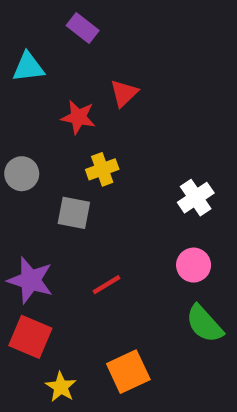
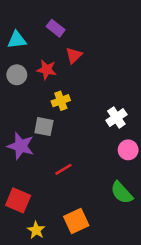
purple rectangle: (83, 28) -> (56, 28), moved
gray circle: (22, 174) -> (17, 75), moved
pink circle: (194, 265) -> (128, 150), moved
purple star: (30, 280) -> (21, 146), moved

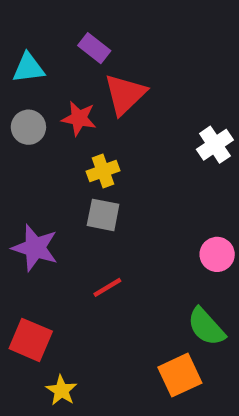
red triangle: (74, 55) -> (125, 94), size x1.5
white cross: (116, 118) -> (215, 145), moved
gray square: (44, 127) -> (103, 215), moved
orange square: (76, 221) -> (180, 375), moved

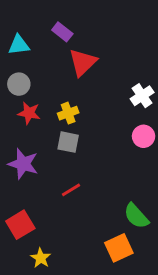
red star: (79, 118) -> (29, 113), moved
pink circle: (217, 254) -> (144, 136), moved
red square: (31, 340) -> (20, 225), turned 36

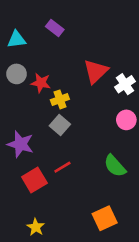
red triangle: (83, 62) -> (96, 71), moved
red star: (29, 113) -> (41, 83), moved
gray square: (68, 142) -> (60, 125), turned 30
green semicircle: (136, 216) -> (115, 166), moved
red square: (20, 225) -> (34, 180), moved

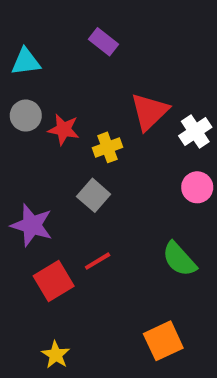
purple rectangle: (55, 28) -> (104, 42), moved
yellow cross: (60, 99) -> (108, 147), moved

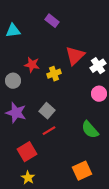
gray circle: (26, 116) -> (13, 81), moved
gray square: (94, 195) -> (47, 111), moved
red square: (54, 281) -> (27, 152), moved

